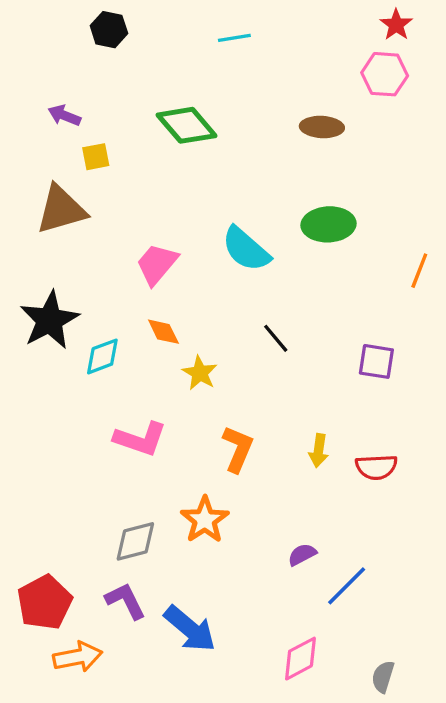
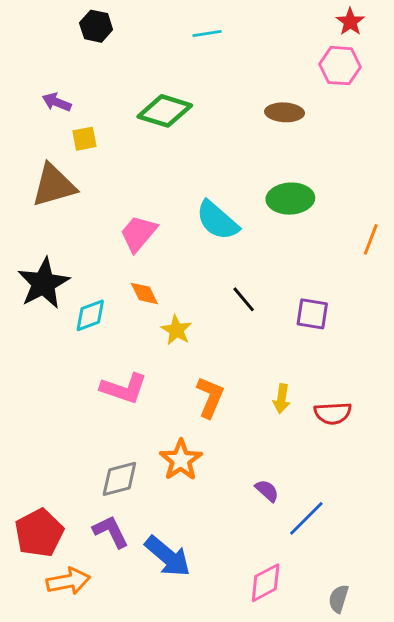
green diamond: (187, 125) -> (165, 111), turned -32
purple square: (376, 361) -> (312, 314), moved
purple semicircle: (302, 555) -> (267, 491), turned 70

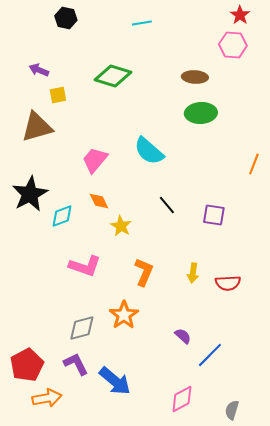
green ellipse: (290, 199) -> (201, 113), moved

